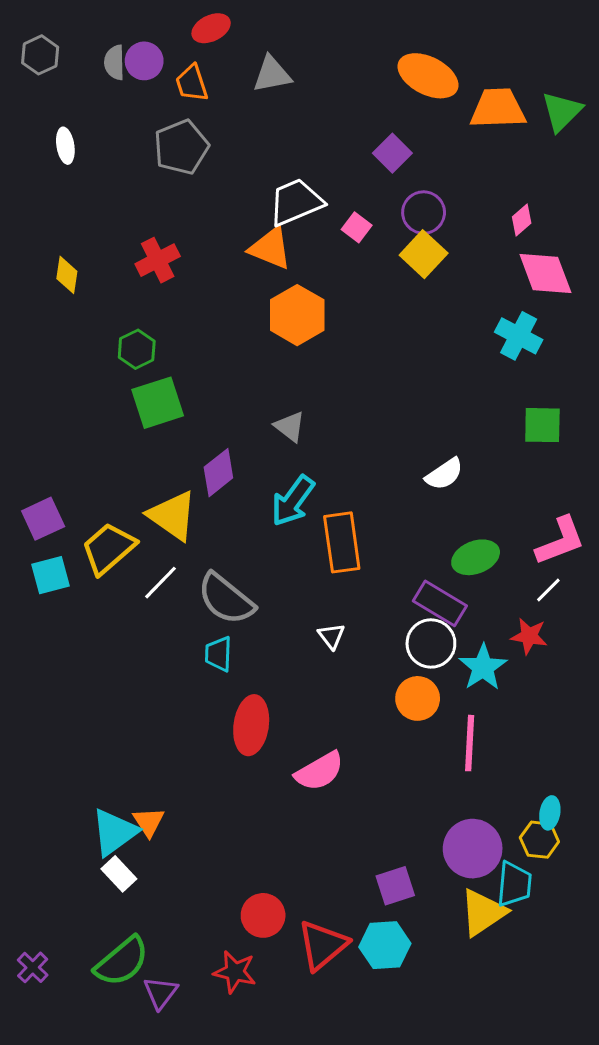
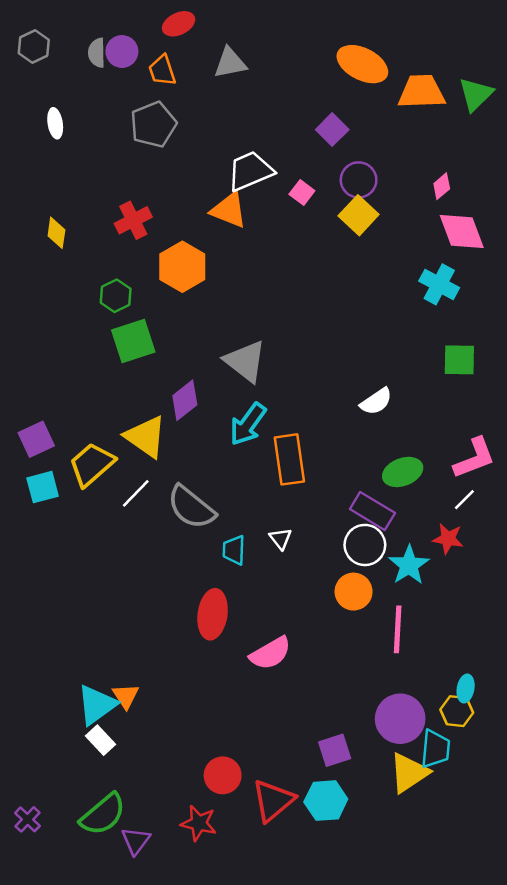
orange hexagon: (297, 315) -> (182, 267), moved
gray triangle: (290, 427) -> (245, 361), size x1.6
cyan trapezoid: (218, 654) -> (234, 550), moved

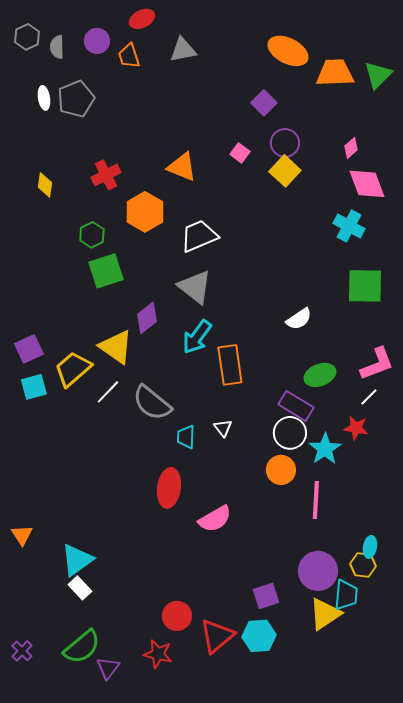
gray semicircle: (97, 53) -> (57, 47), moved
gray pentagon: (153, 125) -> (76, 99), moved
white trapezoid: (250, 171) -> (199, 236), moved
green square: (459, 360) -> (365, 286), size x1.4
orange triangle: (126, 696) -> (22, 535), moved

